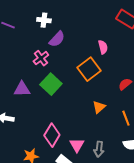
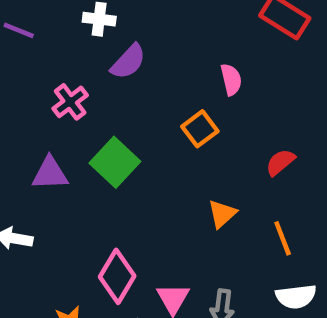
pink cross: (41, 58) -> (70, 102), moved
orange square: (89, 69) -> (200, 129), size x0.7

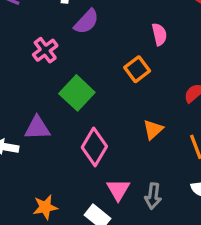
purple triangle: (50, 173) -> (37, 128), moved
pink diamond: (117, 276) -> (94, 147), moved

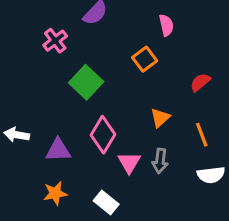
purple triangle: (37, 128) -> (58, 150), moved
pink triangle: (118, 190) -> (129, 162), moved
gray arrow: (153, 196) -> (160, 161), moved

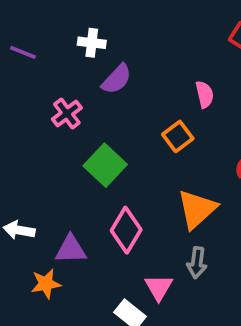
orange triangle: (160, 118) -> (197, 209), size x1.6
pink triangle: (129, 162) -> (159, 288), moved
orange star: (55, 193) -> (46, 284), moved

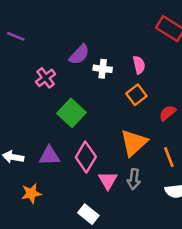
white cross: (92, 43) -> (103, 69), moved
orange square: (178, 136) -> (136, 95), moved
purple triangle: (71, 249) -> (49, 156), moved
pink triangle: (159, 288) -> (108, 180), moved

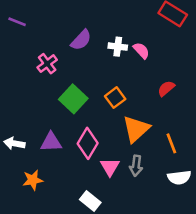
pink semicircle: (139, 65) -> (141, 51), turned -30
white cross: (103, 69) -> (118, 47), moved
orange square: (136, 95) -> (115, 98), moved
red semicircle: (168, 113) -> (166, 88), moved

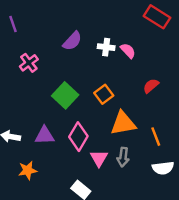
purple line: (17, 22) -> (13, 24), turned 49
pink cross: (47, 64) -> (29, 63), moved
orange triangle: (136, 129) -> (123, 123), turned 32

